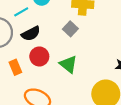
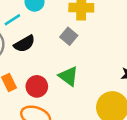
red circle: (39, 56) -> (37, 86), moved

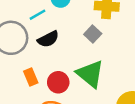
green triangle: (68, 76) -> (90, 74), size x1.4

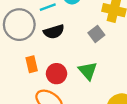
green triangle: (90, 74) -> (88, 71), size x0.7

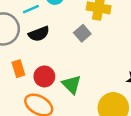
green triangle: (88, 71) -> (72, 84), moved

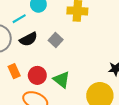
gray square: (82, 33) -> (56, 40), moved

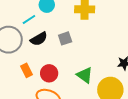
gray square: (56, 40) -> (65, 38), turned 32
green triangle: (62, 80) -> (85, 75), moved

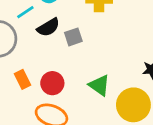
black semicircle: (39, 39) -> (48, 27), moved

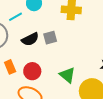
black semicircle: (48, 27) -> (30, 39), moved

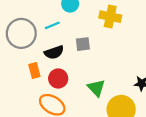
cyan line: (15, 17) -> (52, 25), moved
black semicircle: (30, 39) -> (54, 52), moved

